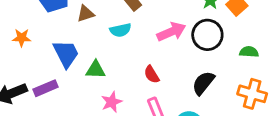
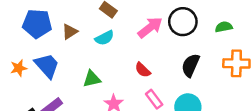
blue trapezoid: (66, 54) -> (47, 66), moved

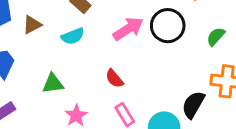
green semicircle: (224, 27) -> (216, 37), turned -42
black semicircle: (191, 65) -> (193, 105), moved

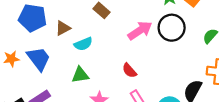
cyan semicircle: (73, 36) -> (83, 44), moved

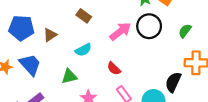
cyan semicircle: (83, 44) -> (83, 50), moved

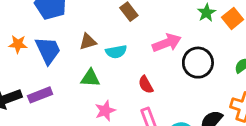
black circle: (149, 26) -> (198, 63), moved
brown triangle: (50, 35) -> (88, 42), moved

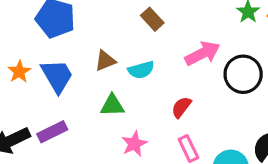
orange star: (18, 44) -> (19, 72), turned -30
red semicircle: (146, 85) -> (181, 107), turned 72

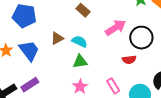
cyan semicircle: (141, 70) -> (80, 42), turned -133
green triangle: (112, 105) -> (80, 62), moved
red semicircle: (181, 107) -> (129, 60), moved, turned -128

